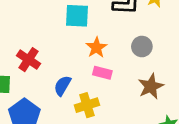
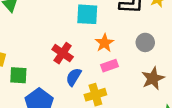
red cross: (29, 60) -> (63, 53), moved
pink rectangle: (102, 73) -> (110, 66), turned -35

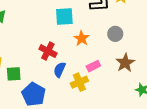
pink rectangle: (110, 66) -> (93, 66), moved

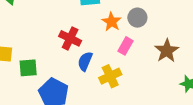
gray circle: (115, 34) -> (137, 18), moved
pink rectangle: (93, 66) -> (126, 46), moved, turned -32

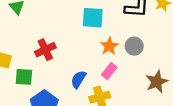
red cross: (70, 38) -> (45, 50), moved, turned 30
pink rectangle: (126, 46) -> (109, 71), moved

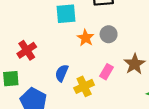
pink rectangle: (109, 71) -> (107, 72), moved

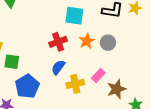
red cross: (27, 50) -> (58, 42), moved
brown star: (135, 64) -> (117, 89), moved

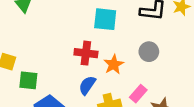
orange star: (87, 41) -> (114, 64), moved
red cross: (58, 42) -> (86, 53), turned 30

